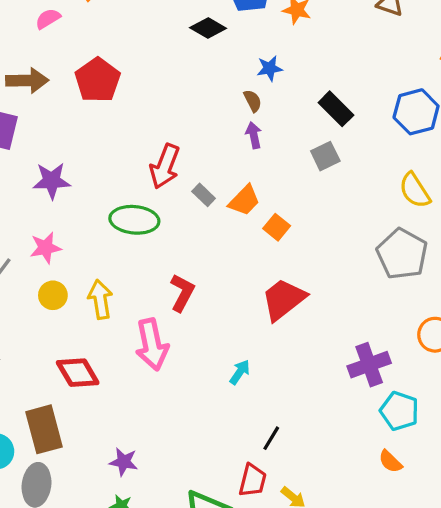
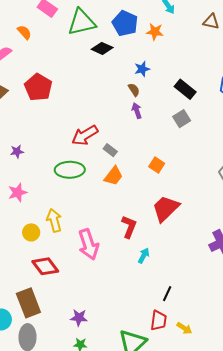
red arrow: (165, 166) -> (85, 135), turned 44
purple star: (52, 181) -> (17, 151), size x0.6
orange trapezoid: (244, 200) -> (113, 176), moved
red L-shape: (182, 293) -> (129, 227), moved
yellow circle: (53, 295) -> (31, 232), moved

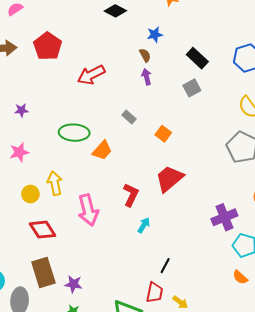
red arrow: (85, 135) -> (91, 75), moved
gray rectangle: (110, 150) -> (129, 117), moved
orange trapezoid: (113, 176) -> (102, 150), moved
brown rectangle: (28, 303) -> (43, 273), moved

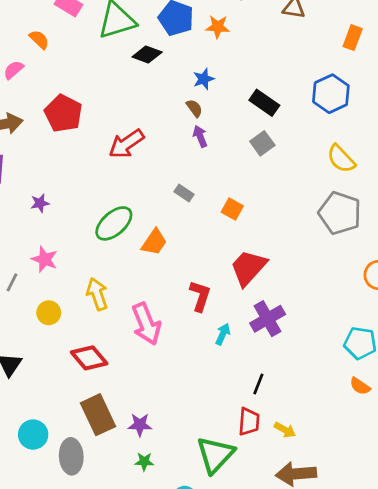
green ellipse: (74, 133) -> (114, 223), turned -36
pink star: (19, 152) -> (45, 259), turned -30
yellow circle: (30, 194) -> (49, 313), moved
purple cross: (224, 217) -> (268, 319), moved

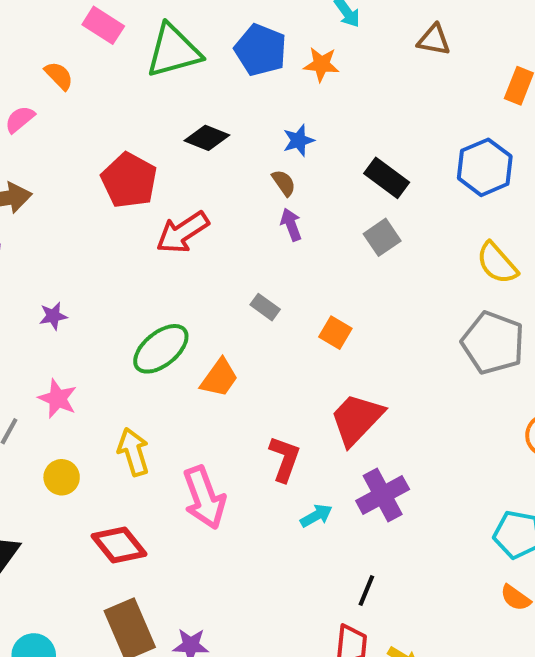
black diamond: (147, 54) -> (207, 138), moved
red pentagon: (63, 113) -> (129, 180), moved
cyan arrow: (223, 334) -> (316, 516), turned 35

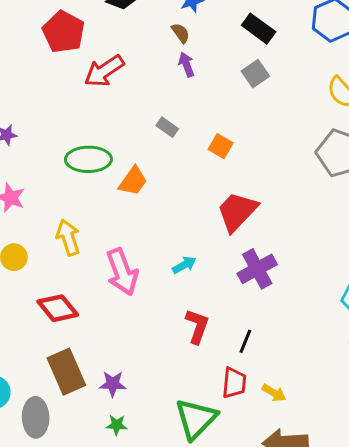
green ellipse: (161, 349) -> (88, 159), turned 39
red L-shape: (285, 459) -> (197, 326), moved
cyan arrow: (316, 516) -> (184, 265), moved

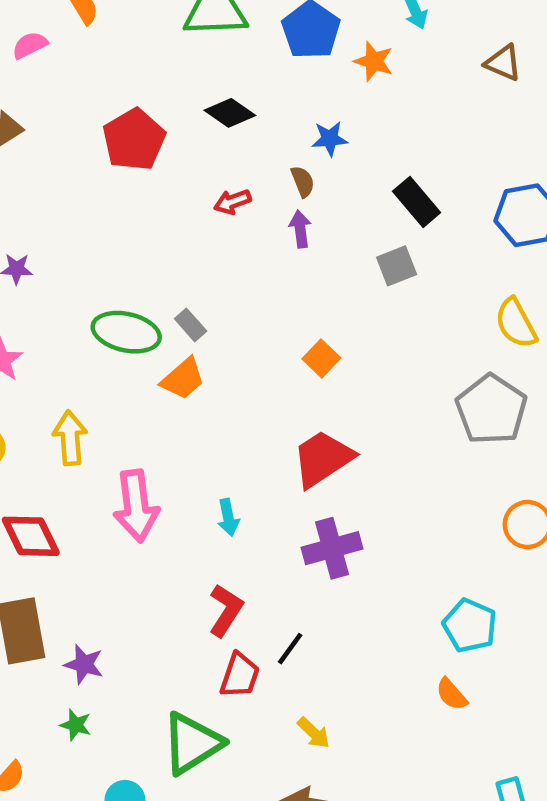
red arrow: (104, 71) -> (232, 202), moved, size x0.6
gray rectangle: (167, 127) -> (191, 325), moved
cyan arrow: (184, 265) -> (228, 517), turned 95
red trapezoid: (234, 383) -> (240, 675), moved

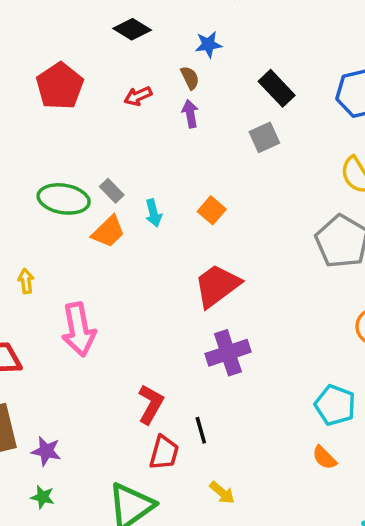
red pentagon: (134, 140) -> (60, 86), moved
yellow arrow: (70, 438) -> (26, 281), size x0.6
cyan arrow: (228, 517) -> (154, 213), moved
black line: (290, 649) -> (201, 430), turned -48

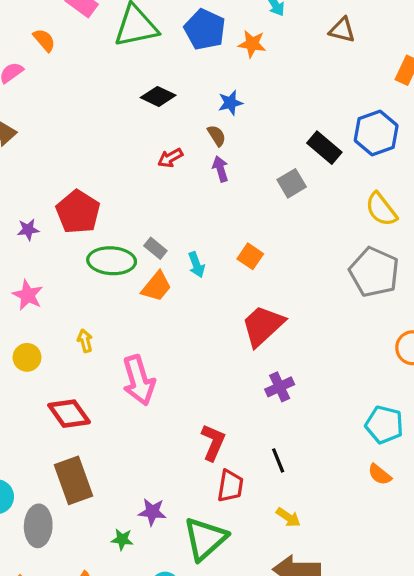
red pentagon: (60, 86) -> (78, 212), moved
black rectangle: (277, 88) -> (324, 148), moved
purple cross: (228, 353) -> (280, 387), size x0.7
black line: (201, 430) -> (278, 460), moved
purple star: (46, 451) -> (152, 512), moved

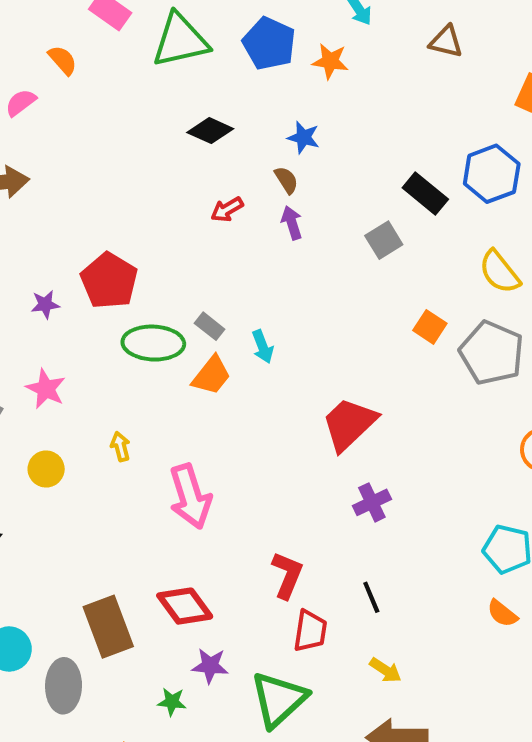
blue star: (230, 103) -> (303, 137), turned 30
orange square: (250, 256) -> (430, 327), moved
red diamond: (69, 414) -> (185, 606), moved

